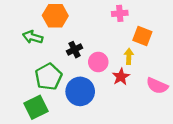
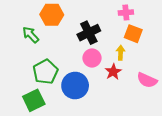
pink cross: (120, 13) -> (126, 13), moved
green arrow: (33, 37) -> (31, 35), turned 30
black cross: (75, 50) -> (89, 33), moved, size x1.5

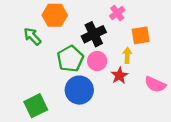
pink cross: (126, 13) -> (117, 13), moved, turned -32
orange square: (133, 34) -> (141, 35), turned -30
green pentagon: (45, 72) -> (70, 59), moved

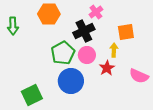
pink cross: (117, 13) -> (96, 12), moved
green arrow: (32, 36) -> (13, 26), moved, turned -138

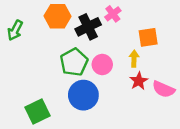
green arrow: (13, 26) -> (15, 30), turned 30
black cross: (84, 31) -> (88, 27), moved
red star: (107, 68) -> (139, 81), moved

